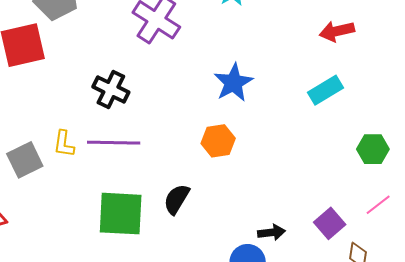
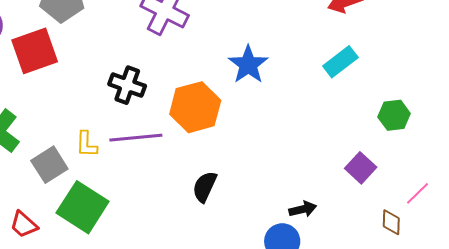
orange hexagon: (218, 141) -> (195, 107), moved, size x1.5
pink line: (378, 205) -> (418, 193), moved
green square: (121, 214) -> (83, 207), moved, turned 36
purple square: (330, 223) -> (361, 168), moved

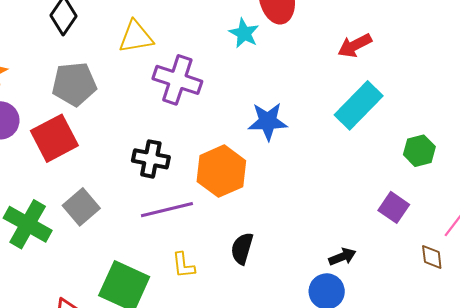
cyan rectangle: (340, 62) -> (359, 105), size x1.4
blue star: (248, 65) -> (268, 121), turned -30
yellow L-shape: (86, 144) -> (183, 265), moved
gray square: (49, 165) -> (81, 207), moved

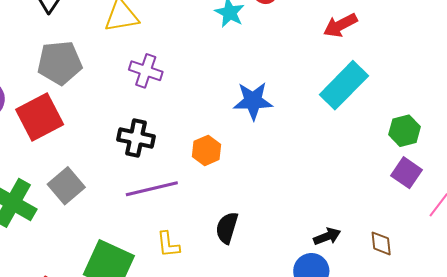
purple cross: (177, 80) -> (146, 71), moved, size x0.7
orange hexagon: (221, 171) -> (207, 150), size x0.6
purple square: (394, 207) -> (406, 173), moved
brown diamond: (432, 257) -> (381, 243), moved

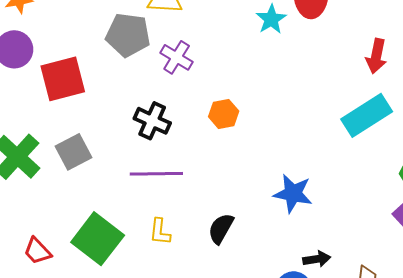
red arrow: (340, 25) -> (376, 56), turned -64
gray pentagon: (60, 63) -> (128, 35), moved
blue star: (253, 101) -> (293, 194), moved
orange hexagon: (207, 150) -> (224, 114), moved

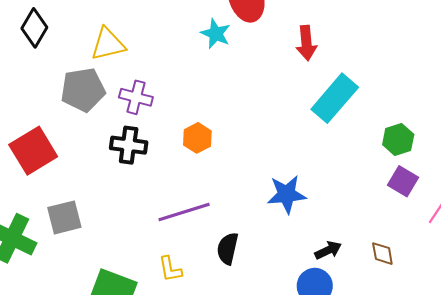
red arrow: (376, 56) -> (306, 43), moved
black cross: (152, 121) -> (129, 145), moved
gray square: (73, 152) -> (64, 217), turned 30
purple line: (156, 174) -> (184, 212), moved

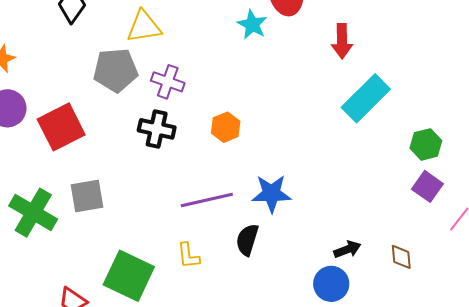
blue star: (287, 194) -> (271, 194), moved

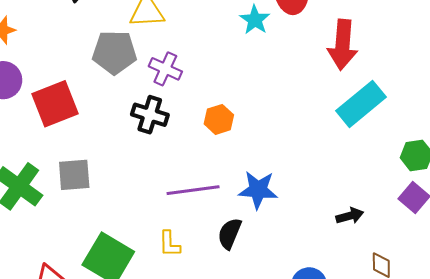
red arrow: (342, 41) -> (343, 45), size x1.4
black arrow: (347, 249) -> (350, 216), moved

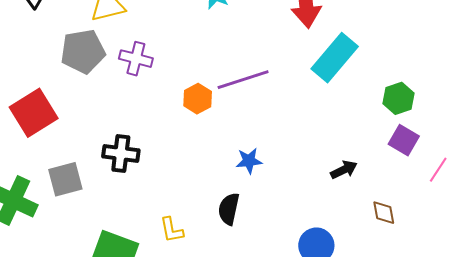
black cross: (150, 115) -> (121, 153), moved
purple line: (193, 190) -> (243, 80), moved
blue star: (258, 190) -> (249, 161), size x0.7

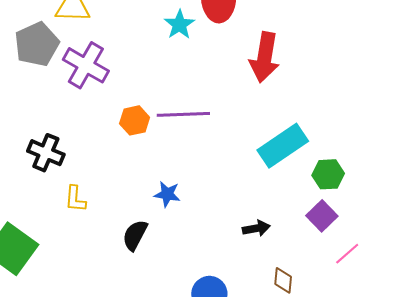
gray pentagon: (83, 51) -> (37, 44), turned -30
cyan rectangle: (335, 58) -> (283, 146), moved
purple cross: (136, 59) -> (86, 65), size x1.4
yellow L-shape: (172, 230) -> (75, 199), moved

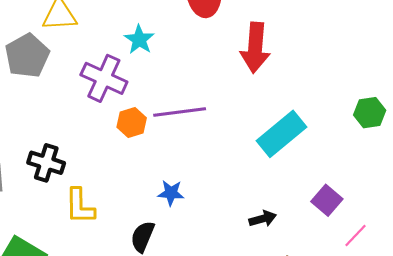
cyan star: (179, 25) -> (139, 40), moved
purple cross: (86, 65) -> (104, 78), moved
green hexagon: (328, 174) -> (370, 113), moved
yellow L-shape: (75, 199) -> (80, 206), size x1.4

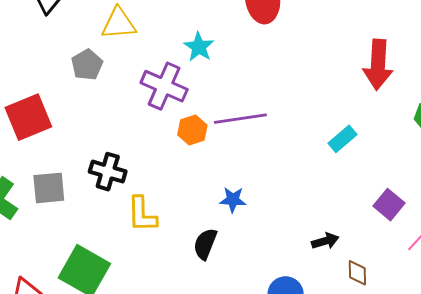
red arrow: (255, 48) -> (378, 65), moved
gray pentagon: (27, 56) -> (87, 65), size x0.7
cyan rectangle: (281, 134) -> (342, 139), size x0.6
black arrow: (263, 219) -> (325, 241), moved

